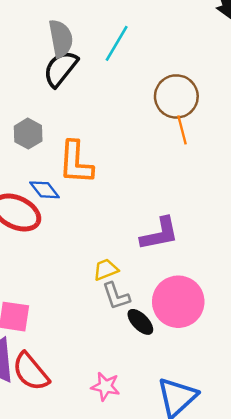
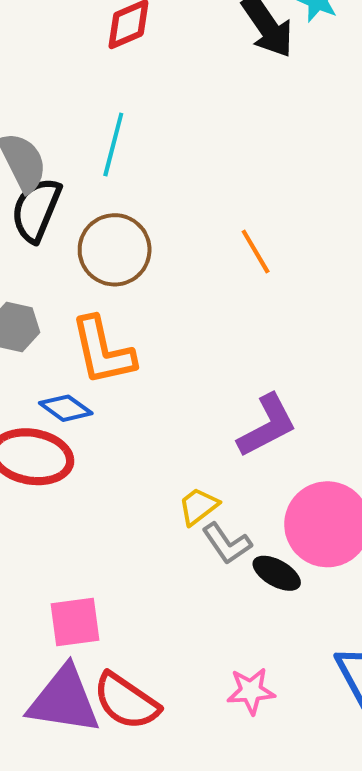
brown circle: (176, 96) -> (115, 250), moved

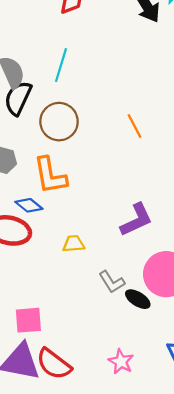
yellow trapezoid: (198, 506) -> (74, 244), moved, turned 30
pink star: (251, 691) -> (121, 362), turned 30

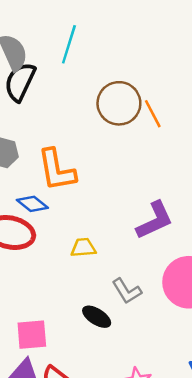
brown circle: (59, 122) -> (119, 103), moved
black ellipse: (138, 299) -> (97, 317), moved

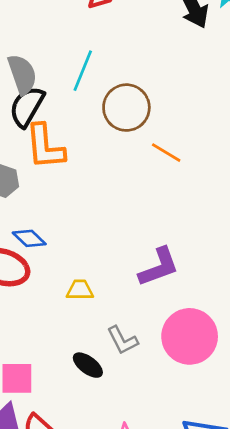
brown circle: (119, 103) -> (126, 108), moved
orange line: (153, 114) -> (166, 153), turned -36
orange L-shape: (57, 170) -> (45, 147), moved

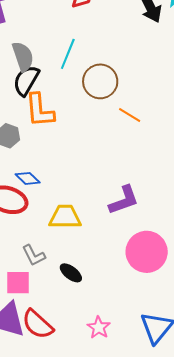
yellow trapezoid: (80, 290) -> (65, 217), size x1.6
gray L-shape: (122, 340) -> (34, 255), moved

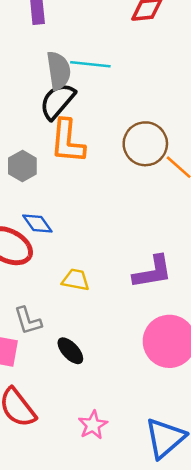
cyan line: (68, 54) -> (90, 64), moved, turned 64
brown circle: (100, 81) -> (145, 144), moved
yellow trapezoid: (65, 217) -> (76, 280), size x0.7

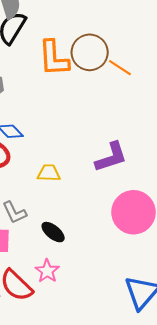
orange L-shape: (67, 141) -> (54, 58), moved
pink star: (93, 425) -> (47, 271), moved

